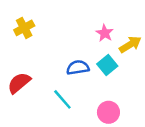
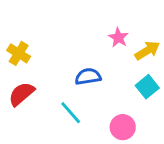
yellow cross: (24, 28) -> (19, 53), moved, turned -30
cyan square: (107, 65) -> (147, 87), moved

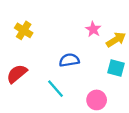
yellow cross: (19, 53) -> (24, 30), moved
cyan square: (147, 87) -> (116, 68), turned -36

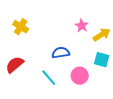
pink circle: (97, 100) -> (80, 76), moved

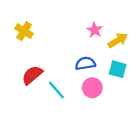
blue semicircle: (61, 53) -> (85, 63), moved
red semicircle: (15, 65) -> (32, 75), moved

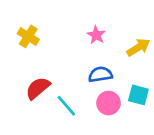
pink star: (95, 30) -> (96, 35), moved
cyan square: (118, 69) -> (138, 95), moved

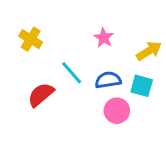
cyan square: (138, 95) -> (142, 86), moved
cyan line: (66, 106) -> (72, 73), moved

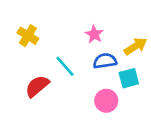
blue semicircle: (108, 80) -> (105, 61), moved
cyan square: (142, 86) -> (129, 78), turned -30

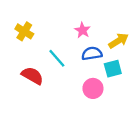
red semicircle: (37, 86) -> (32, 76), turned 70

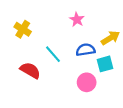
pink star: (82, 30) -> (77, 19), moved

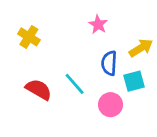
blue semicircle: (86, 50) -> (109, 63), turned -78
cyan line: (53, 54) -> (75, 84), moved

